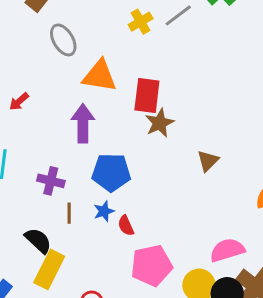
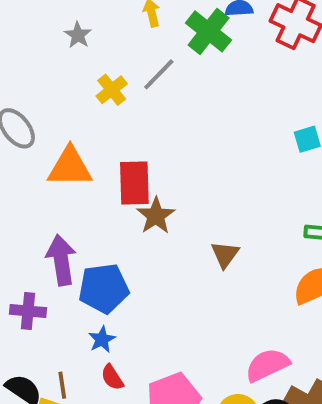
purple arrow: (83, 123) -> (61, 260), moved
brown line: (69, 213) -> (62, 385), moved
red semicircle: (126, 226) -> (112, 377), moved

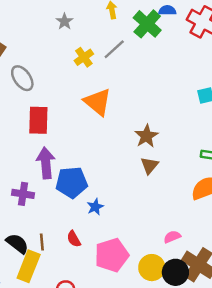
orange triangle: (70, 167) -> (98, 102), moved, turned 36
red rectangle: (134, 183) -> (38, 120), moved
brown star: (156, 216) -> (146, 136), moved
blue star: (102, 339) -> (95, 207), moved
pink semicircle: (267, 365) -> (172, 237), size x0.6

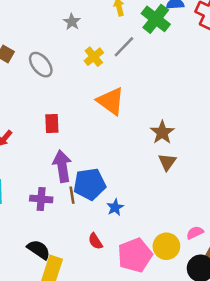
gray ellipse: (22, 78) -> (41, 65), moved
red rectangle: (38, 120) -> (52, 124), size x0.7
brown line: (42, 242) -> (72, 195), moved
yellow circle: (152, 268) -> (166, 246), moved

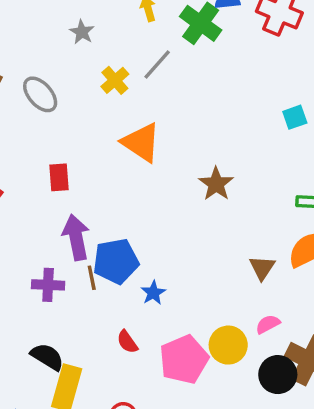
brown triangle: (167, 162) -> (262, 268), moved

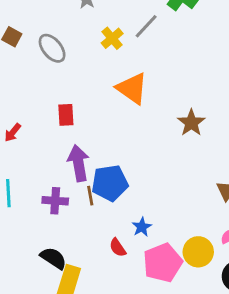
blue star: (153, 293) -> (142, 227), moved

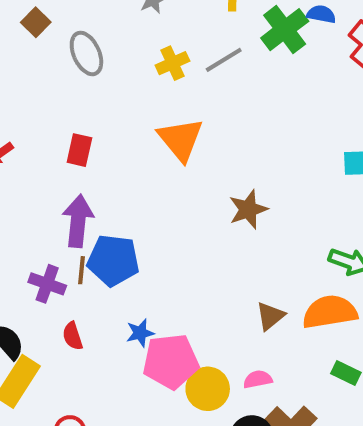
purple cross: (55, 201) -> (47, 284), moved
red semicircle: (118, 248) -> (73, 336), moved
pink pentagon: (163, 263) -> (171, 361), moved

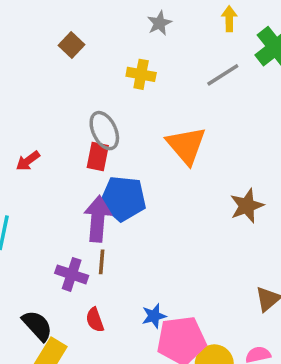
brown square: (36, 22) -> (72, 45), moved
gray ellipse: (86, 54) -> (104, 131), moved
yellow cross: (172, 63) -> (141, 74), moved, turned 36
blue pentagon: (113, 260) -> (123, 199), moved

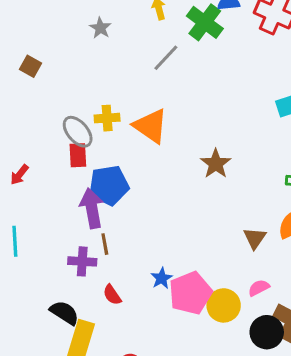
yellow cross: (141, 74) -> (107, 118), moved

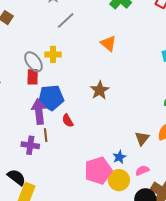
gray line: (166, 58) -> (66, 20), moved
orange triangle: (151, 126) -> (108, 44), moved, size x0.7
brown star: (216, 164) -> (100, 90), moved
blue star: (162, 278) -> (119, 157), moved
red semicircle: (112, 295) -> (68, 121), moved

